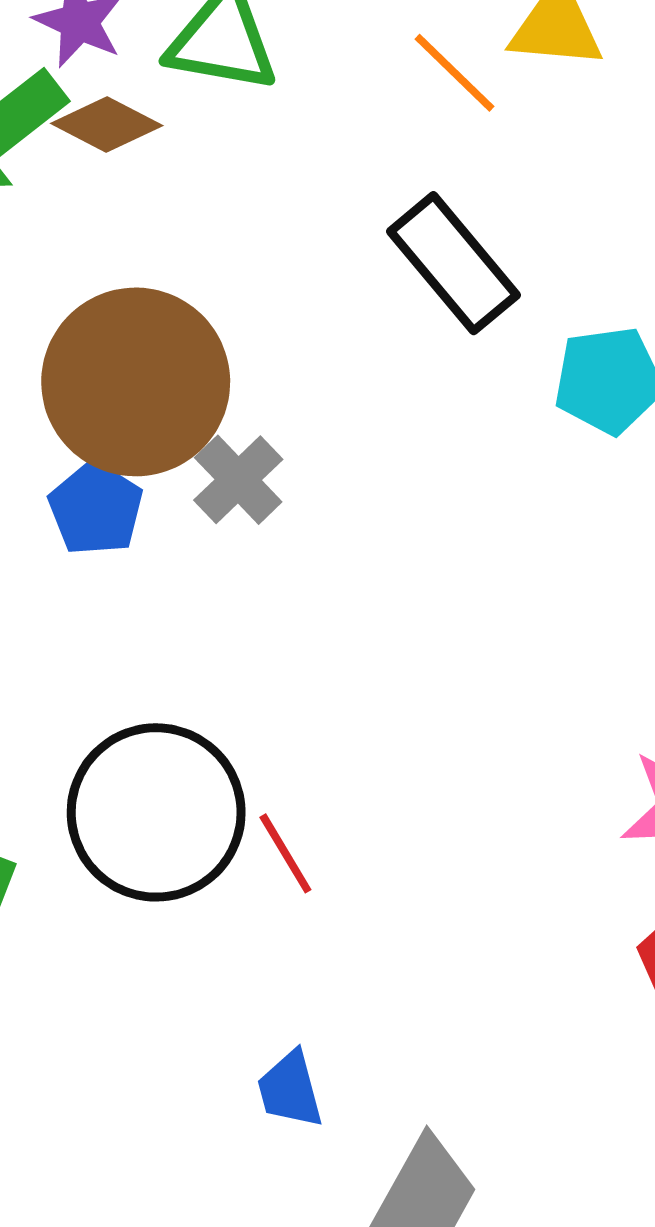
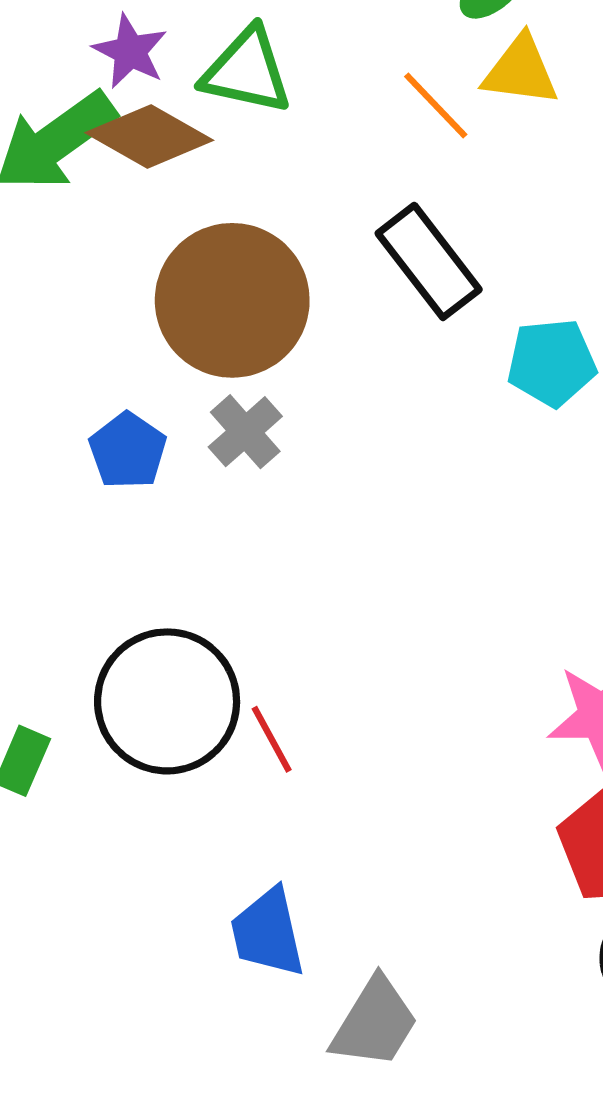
brown diamond: (107, 125) -> (149, 137), size x1.4
brown circle: (136, 382) -> (232, 300), moved
blue trapezoid: (290, 1090) -> (268, 933), size x1.4

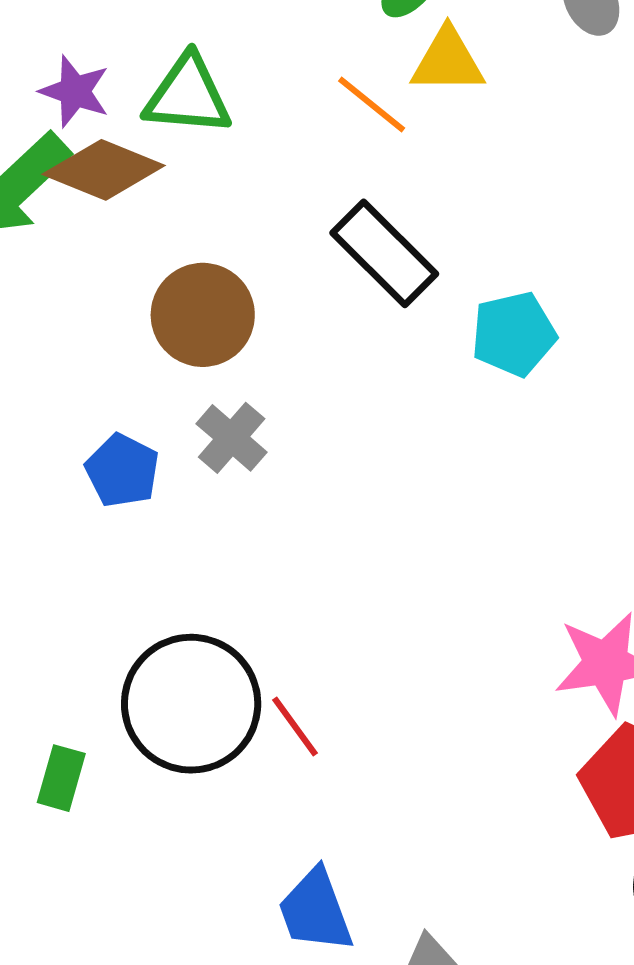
brown circle: (232, 300) -> (203, 315), size x0.7

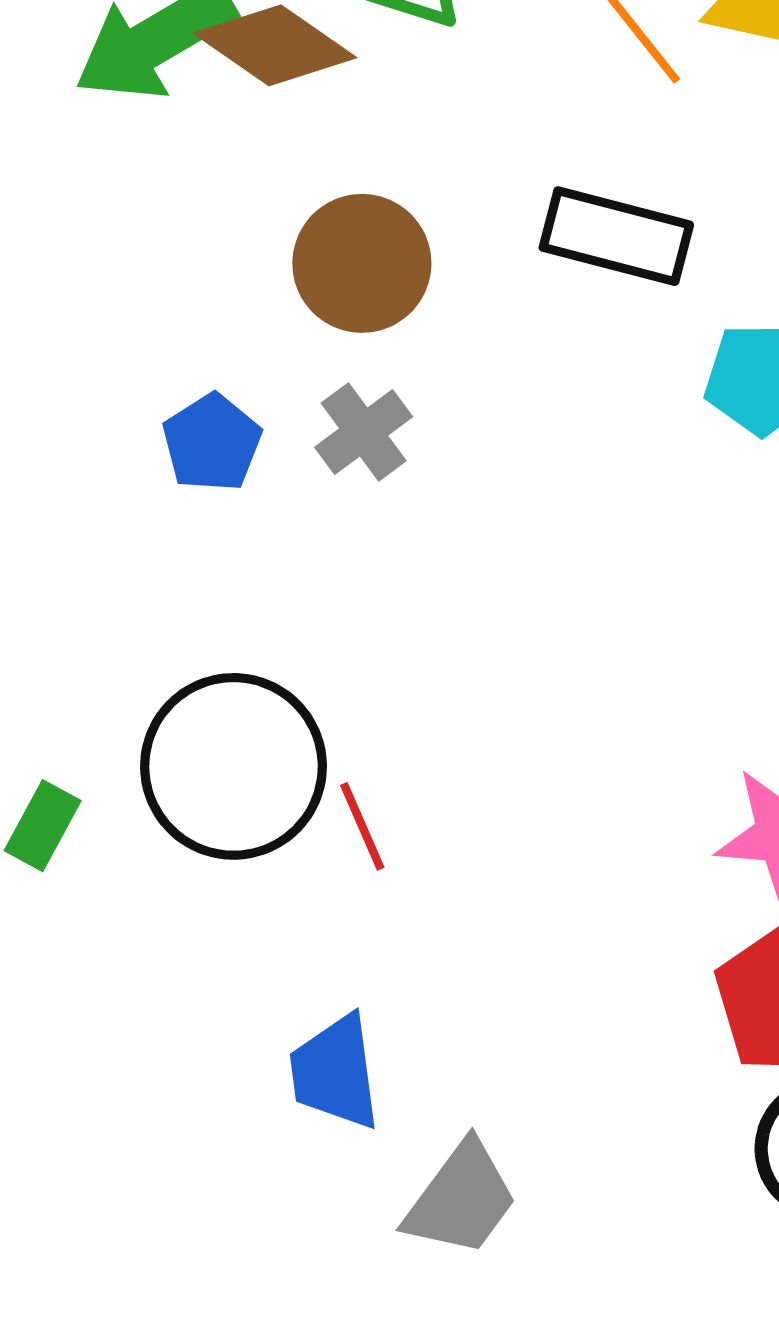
black rectangle: (384, 253) -> (616, 236), turned -43

